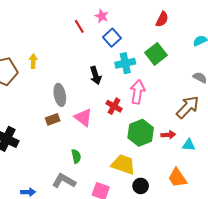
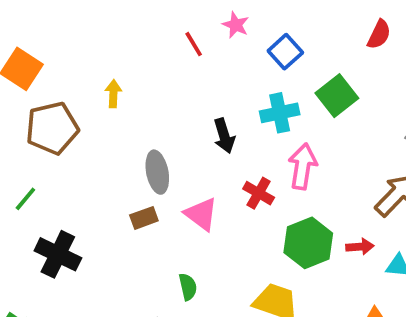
red semicircle: (162, 19) -> (379, 34), moved
blue square: (112, 38) -> (285, 52), moved
yellow arrow: (33, 61) -> (113, 94), moved

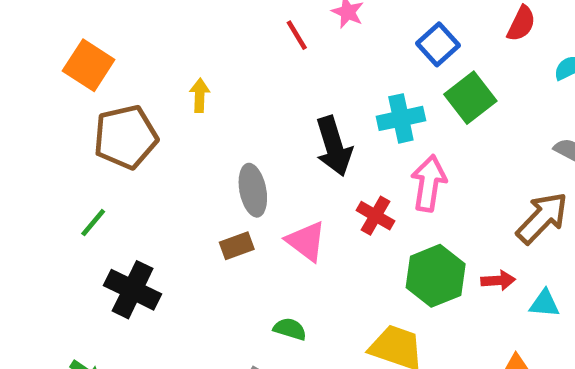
blue square: (285, 52) -> (438, 44), moved
black arrow: (224, 136) -> (334, 146), size x1.4
green semicircle: (188, 287) -> (290, 329), turned -60

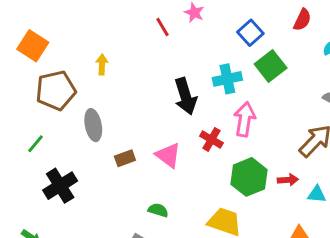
gray ellipse: (253, 190) -> (93, 125), moved
black cross: (133, 290) -> (60, 186), turned 32

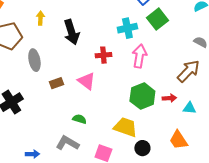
black arrow: (186, 96) -> (71, 32), moved
red cross: (211, 139) -> (103, 55), moved, turned -35

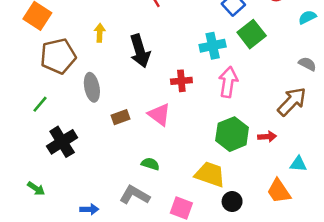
cyan triangle: (189, 108) -> (298, 164), moved

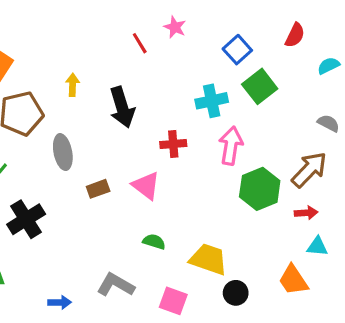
green hexagon: (232, 134) -> (260, 189), moved
red arrow: (267, 137) -> (306, 213), moved
green semicircle: (150, 164) -> (154, 242), moved

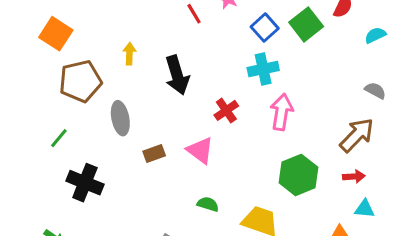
blue square: (237, 50) -> (265, 28), moved
green square: (260, 86) -> (306, 24), moved
red cross: (173, 144) -> (226, 110), turned -30
green hexagon: (260, 189) -> (298, 175), moved
black cross: (26, 219) -> (85, 183), turned -36

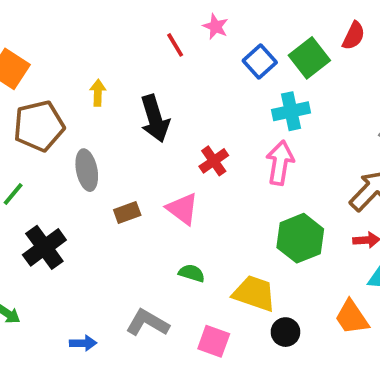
cyan cross: (263, 69) -> (291, 111), moved
black cross: (85, 183) -> (44, 247), turned 32

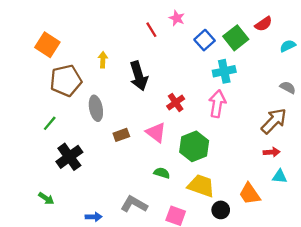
red semicircle: (354, 36) -> (263, 24), turned 30
green hexagon: (300, 238) -> (194, 146), moved
orange trapezoid: (352, 317) -> (250, 194), moved

